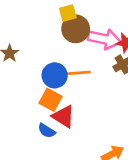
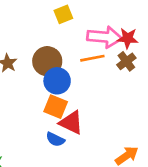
brown circle: (76, 29) -> (47, 61), moved
orange line: (79, 73) -> (92, 58), moved

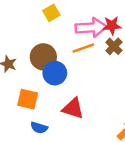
orange square: (56, 107) -> (28, 99), moved
blue semicircle: (55, 139) -> (39, 128), moved

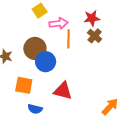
pink arrow: (91, 28) -> (59, 23), moved, size x0.7
orange line: (83, 48) -> (68, 39), turned -66

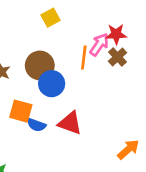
pink arrow: (59, 23) -> (99, 45), moved, turned -54
blue semicircle: (35, 109) -> (36, 125), moved

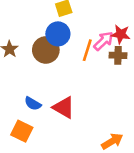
brown cross: (118, 57) -> (118, 55), turned 35
blue circle: (52, 84) -> (58, 34), moved
orange square: (21, 111) -> (22, 131), moved

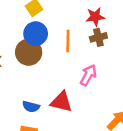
pink arrow: (103, 41) -> (88, 75), moved

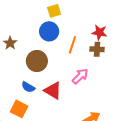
brown circle: (29, 52) -> (37, 61), moved

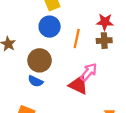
blue semicircle: (28, 87) -> (35, 81), moved
red triangle: (53, 91) -> (78, 85), moved

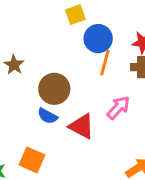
blue circle: (50, 27) -> (98, 39), moved
red triangle: (78, 85) -> (82, 126), moved

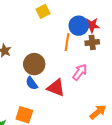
blue circle: (98, 39) -> (79, 26), moved
blue semicircle: (48, 116) -> (32, 83), turned 32

